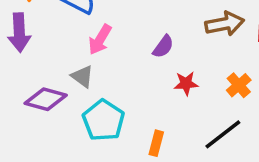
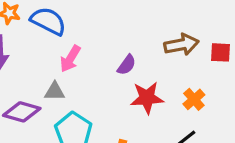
gray triangle: (82, 76) -> (55, 92), turned -35
red star: (186, 83) -> (147, 98), size x1.5

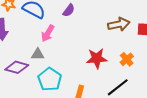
purple semicircle: (127, 65) -> (69, 10), moved

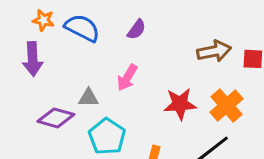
pink arrow: (48, 33) -> (127, 78), moved
orange cross: (127, 59) -> (227, 106), size x1.5

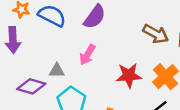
purple semicircle: (137, 29) -> (95, 17), size x1.5
brown arrow: (214, 51) -> (156, 34), turned 40

